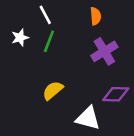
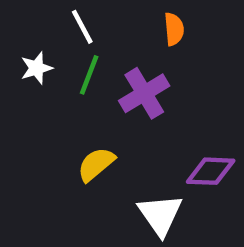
purple cross: (104, 51) -> (144, 93), moved
white triangle: (88, 118) -> (160, 215), turned 40

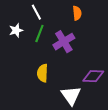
yellow semicircle: (96, 164) -> (42, 73), turned -48

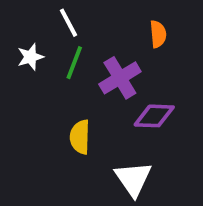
orange semicircle: (77, 13) -> (158, 34), moved
purple diamond: (93, 76) -> (154, 116), moved

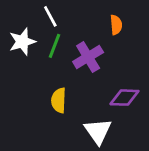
white star: (30, 57) -> (22, 42), size x1.4
purple diamond: (154, 116) -> (124, 98), moved

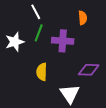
white star: (22, 42) -> (15, 42), moved
purple cross: (88, 57) -> (63, 41), turned 35

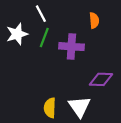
white star: (15, 42) -> (17, 34), moved
yellow semicircle: (42, 72) -> (50, 108), moved

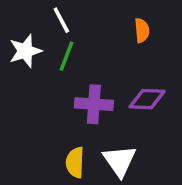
purple cross: (71, 47) -> (94, 104), moved
purple diamond: (101, 79) -> (147, 99), moved

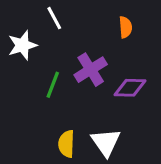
green line: (66, 56) -> (53, 85), moved
purple cross: (94, 104) -> (91, 70), moved, turned -36

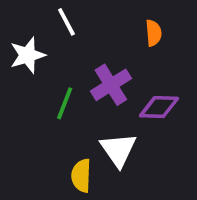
white triangle: (106, 142) -> (118, 150), moved

